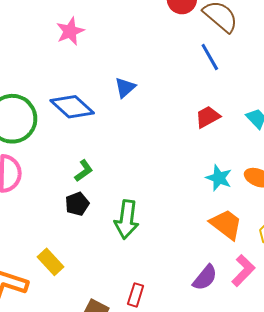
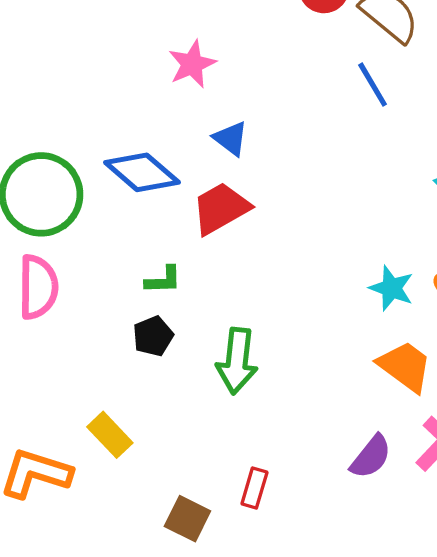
pink star: (70, 31) -> (192, 64), moved
blue triangle: (125, 88) -> (231, 138), turned -40
red trapezoid: (208, 117) -> (221, 208), moved, size x1.4
green L-shape: (84, 171) -> (163, 280), turned 35

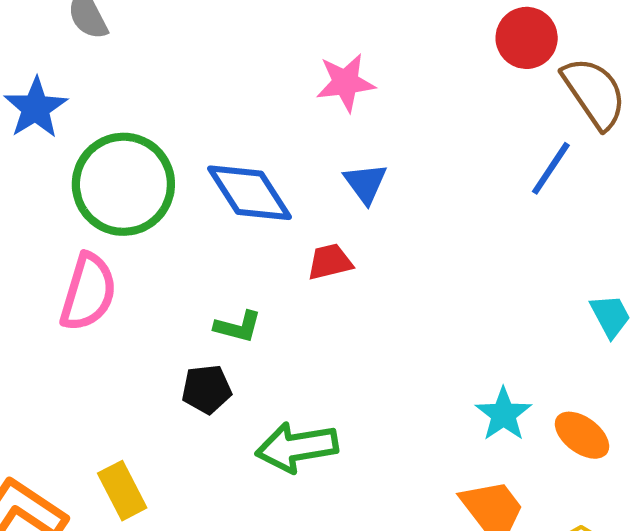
blue line: (373, 85) -> (551, 168), turned 48
red trapezoid: (221, 208) -> (330, 262), size x0.6
green arrow: (237, 361) -> (297, 447), turned 58

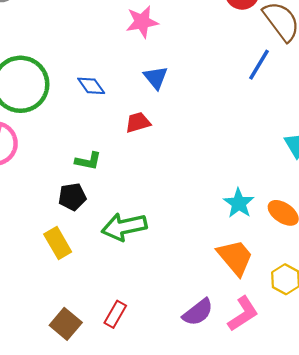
blue diamond: (249, 193) -> (91, 86), size x0.6
yellow rectangle: (122, 491) -> (58, 243), moved

